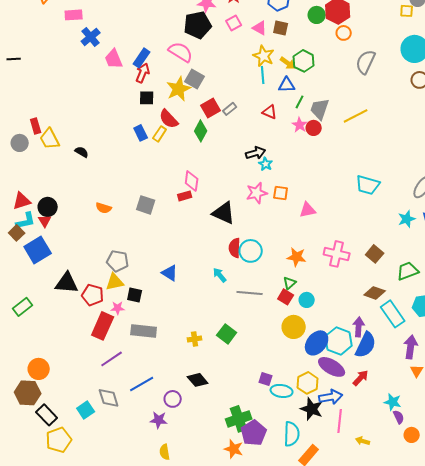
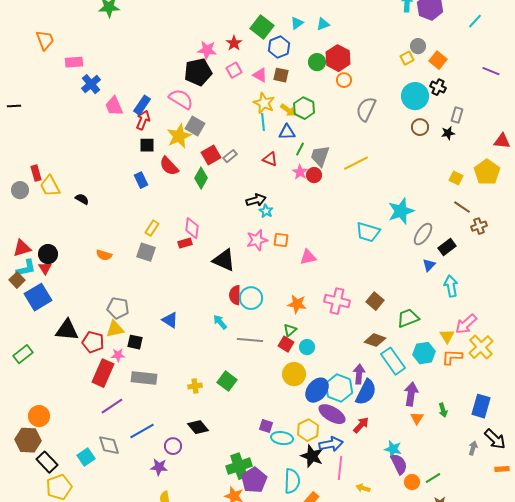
yellow square: (407, 11) -> (407, 58), turned -32
yellow rectangle: (160, 134) -> (152, 228), moved
cyan star: (407, 219) -> (401, 211), moved, size x1.5
purple semicircle: (399, 417) -> (399, 464), size x1.5

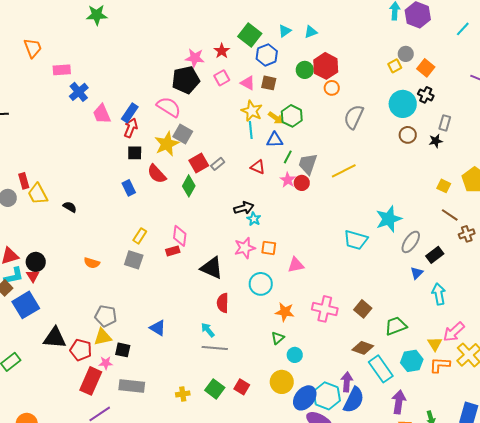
cyan circle: (251, 298) -> (261, 284), moved
gray line: (250, 340) -> (215, 348), moved
red square: (286, 344) -> (242, 387), moved

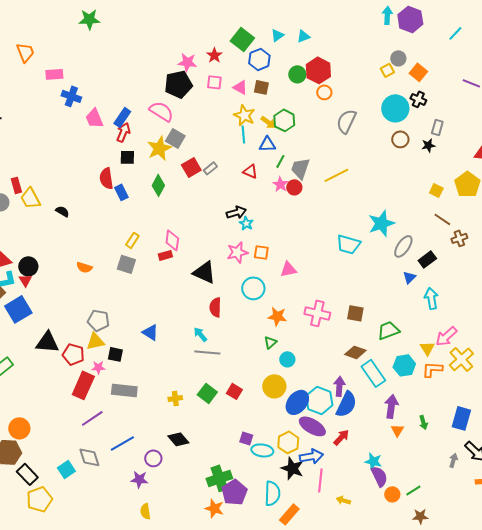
pink square: (222, 78) -> (214, 82), turned 35
blue cross: (79, 92) -> (71, 96), turned -30
red semicircle: (157, 174) -> (106, 178), moved, turned 35
green diamond: (189, 186) -> (158, 185), moved
brown square: (363, 309) -> (355, 313), turned -30

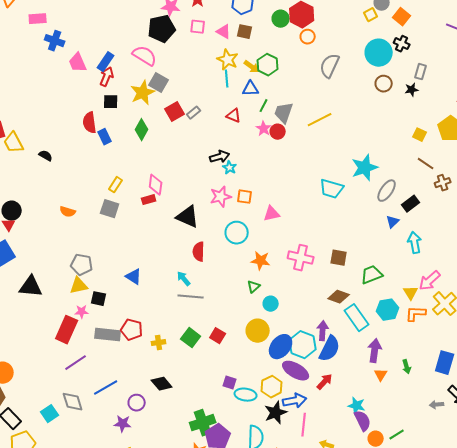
red pentagon: (73, 354) -> (132, 330), moved
gray arrow: (453, 460) -> (437, 405), turned -112
black star: (292, 468) -> (276, 413), turned 30

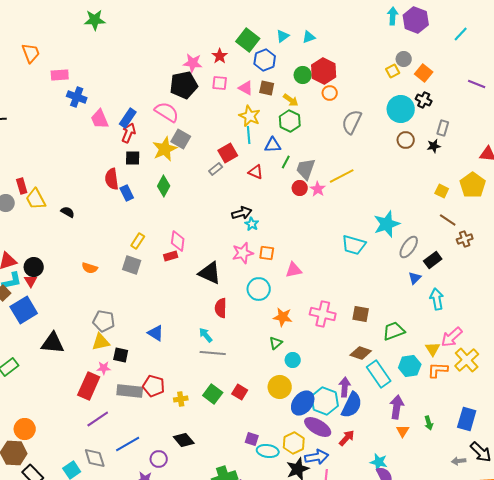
yellow arrow: (252, 67) -> (291, 100), moved
red square: (175, 112) -> (228, 153), moved
pink star: (264, 129) -> (318, 189), moved

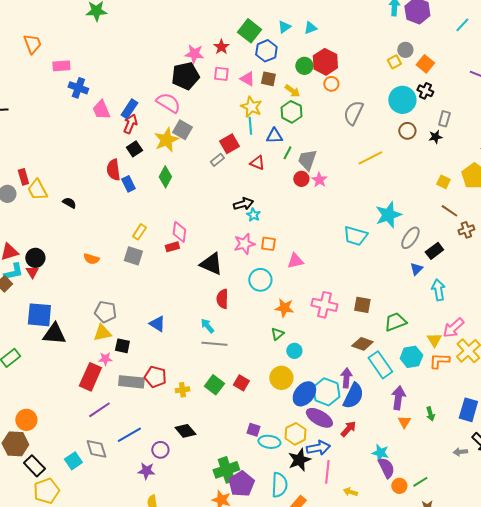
black square: (133, 158) -> (134, 149), turned -35
yellow line: (342, 176) -> (370, 158), moved
blue square: (24, 310) -> (39, 315), moved, turned 36

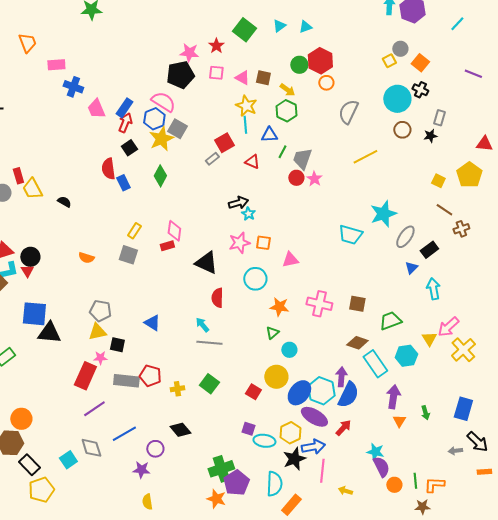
blue hexagon: (266, 51) -> (154, 119), moved
orange L-shape: (439, 361) -> (434, 485), moved
red square: (241, 383) -> (253, 392), moved
green line: (420, 482) -> (415, 481), turned -63

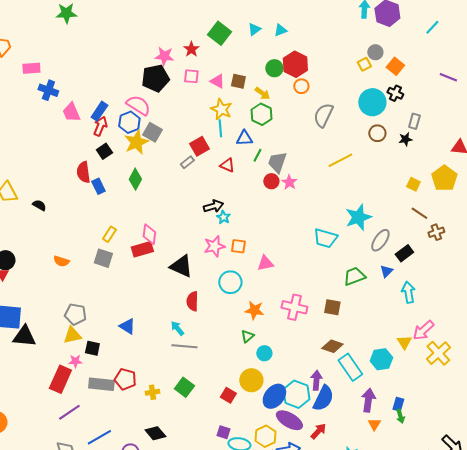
red rectangle: (167, 246) -> (142, 249), size x1.5
green trapezoid: (390, 321) -> (354, 276), moved
blue rectangle: (463, 409) -> (398, 404), moved, size x0.6

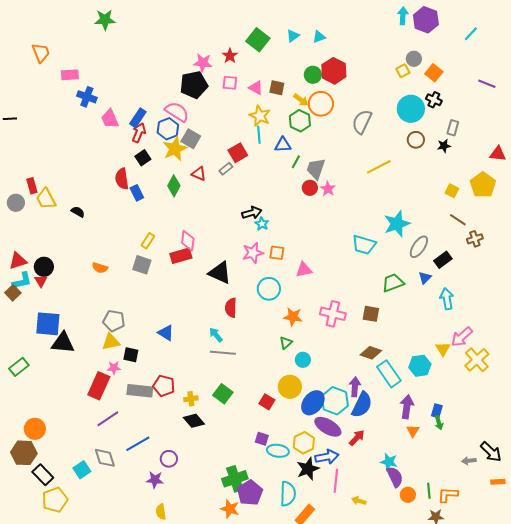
orange circle: (301, 86) -> (321, 104), moved, size x1.6
red triangle: (227, 165) -> (199, 174), moved
black diamond: (155, 433) -> (194, 421), moved

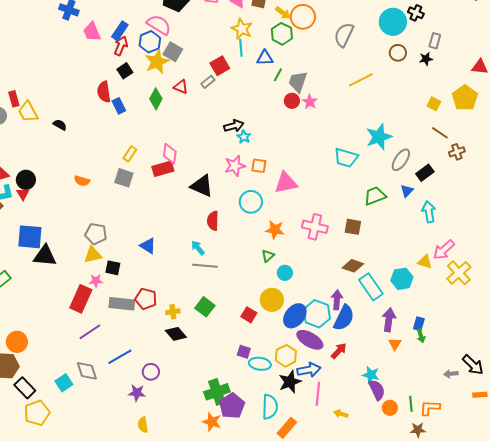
pink triangle: (304, 270) -> (286, 183), size x1.4
yellow triangle: (443, 349) -> (425, 262), turned -42

